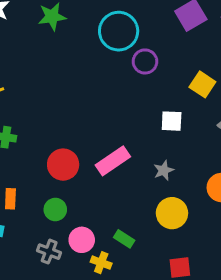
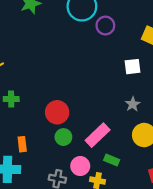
pink rectangle: (113, 161) -> (98, 135), moved
green circle: (55, 209) -> (63, 137), moved

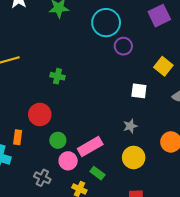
green cross: (11, 99) -> (58, 76), moved
red circle: (57, 112) -> (40, 114), moved
pink circle: (80, 166) -> (68, 161), moved

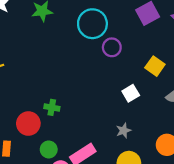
green cross: (58, 76) -> (52, 107), moved
white square: (139, 91) -> (131, 93), turned -35

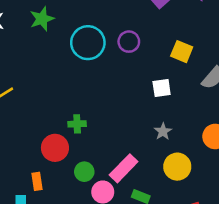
cyan circle: (92, 24) -> (88, 43), moved
white square: (131, 93) -> (162, 88), turned 35

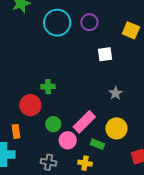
white square: (162, 88) -> (105, 54), moved
yellow circle: (177, 167) -> (116, 128), moved

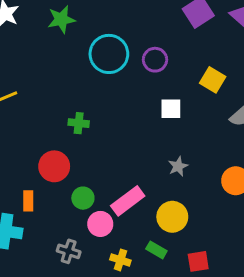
green cross: (48, 87) -> (79, 123), moved
green rectangle: (97, 144) -> (156, 250), moved

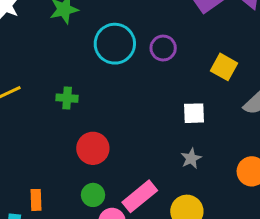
white square: (171, 109) -> (194, 113), moved
green cross: (79, 123) -> (67, 98), moved
red circle: (54, 166) -> (93, 148), moved

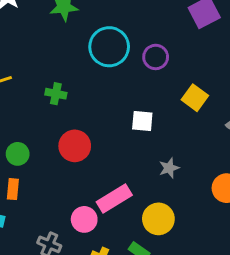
yellow square: (224, 67) -> (195, 98), moved
white square: (194, 113) -> (142, 121), moved
green circle: (93, 195) -> (18, 154), moved

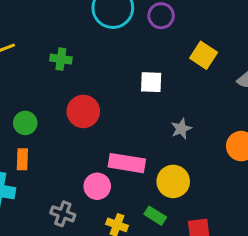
pink rectangle: (114, 198) -> (127, 163), turned 44

